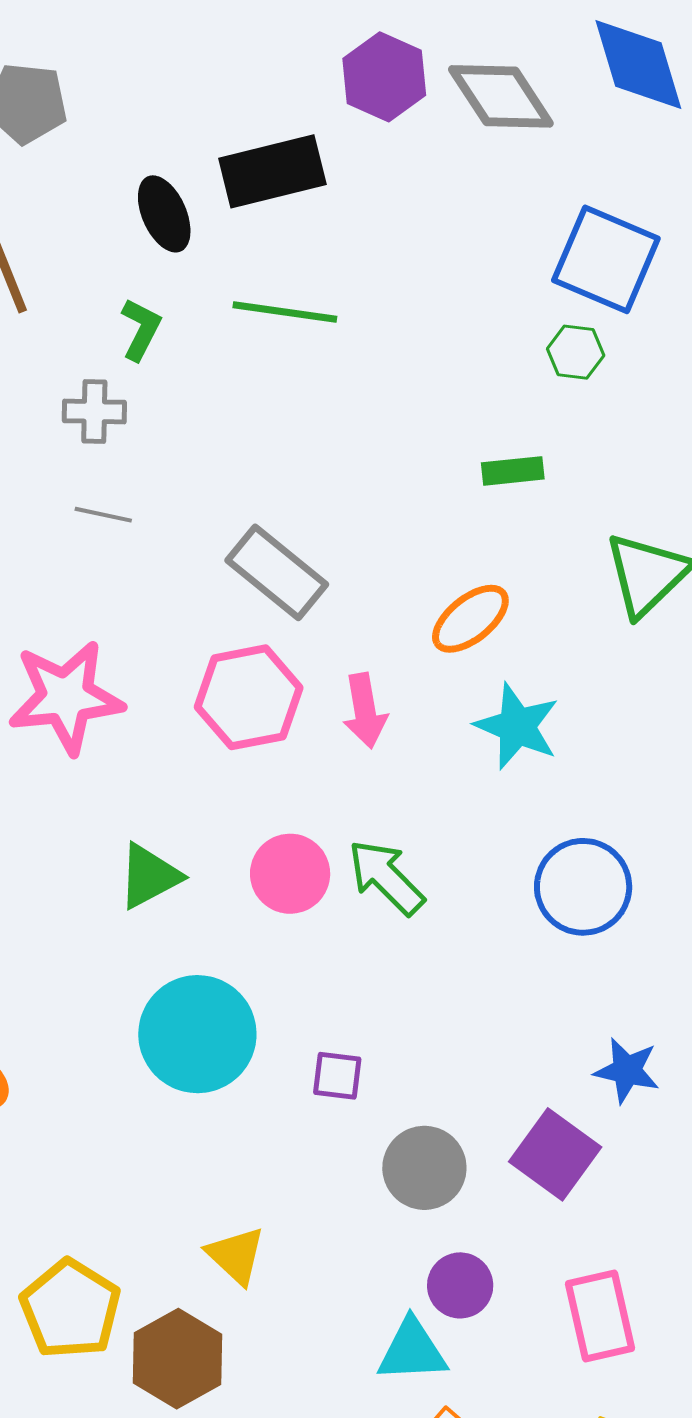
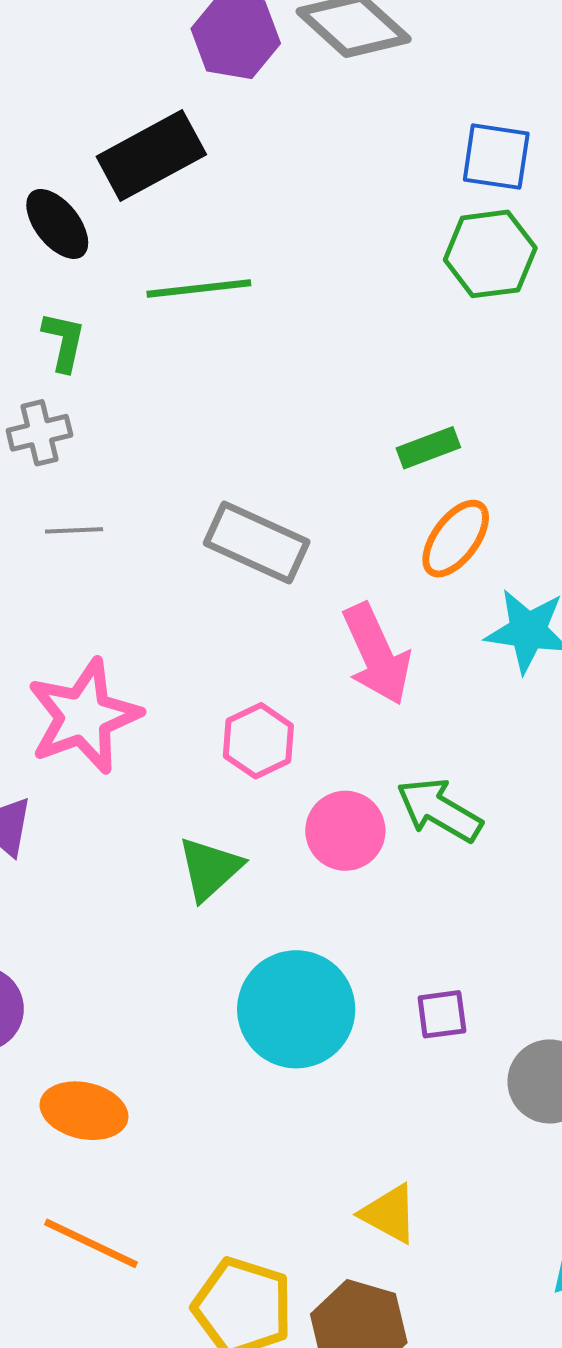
blue square: (606, 259) -> (496, 157), size x0.7
green hexagon: (576, 352) -> (490, 254), size x1.6
green rectangle: (513, 471) -> (428, 448), moved
pink hexagon: (249, 697) -> (258, 741), moved, size x0.7
pink arrow: (365, 711) -> (377, 654), size x1.4

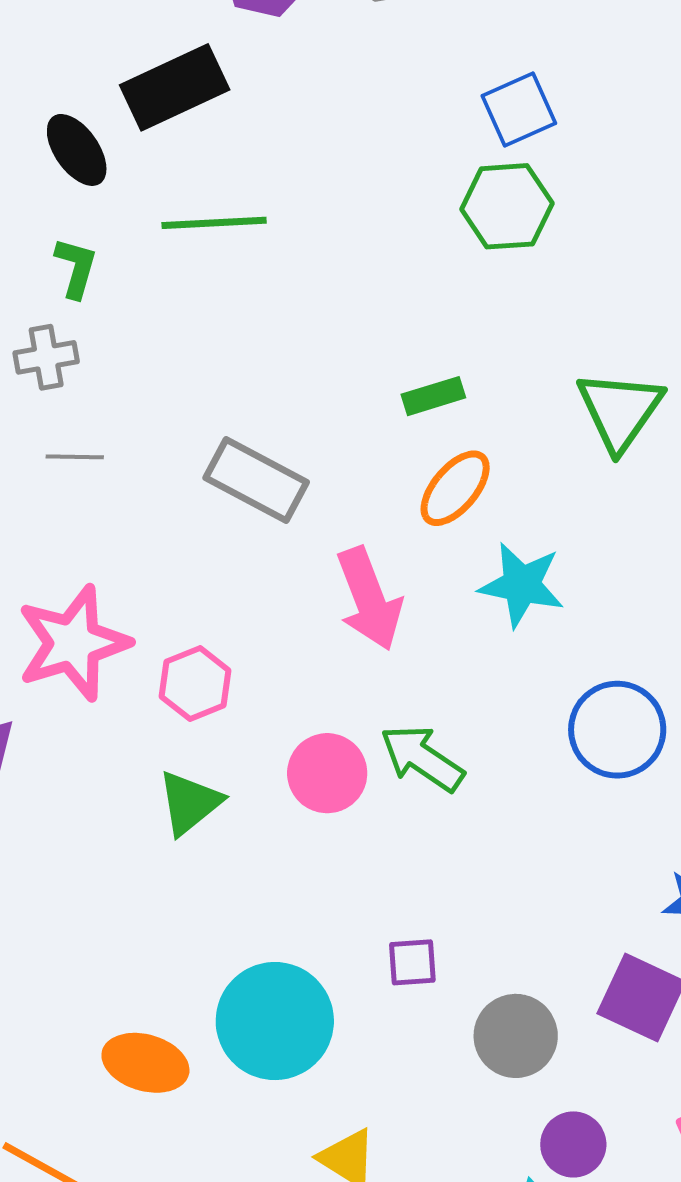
blue square: (496, 157) -> (519, 110), turned -36
pink hexagon: (258, 741) -> (195, 683), moved
cyan circle: (296, 1009) -> (275, 1021), moved
orange ellipse: (84, 1111) -> (145, 1063), moved

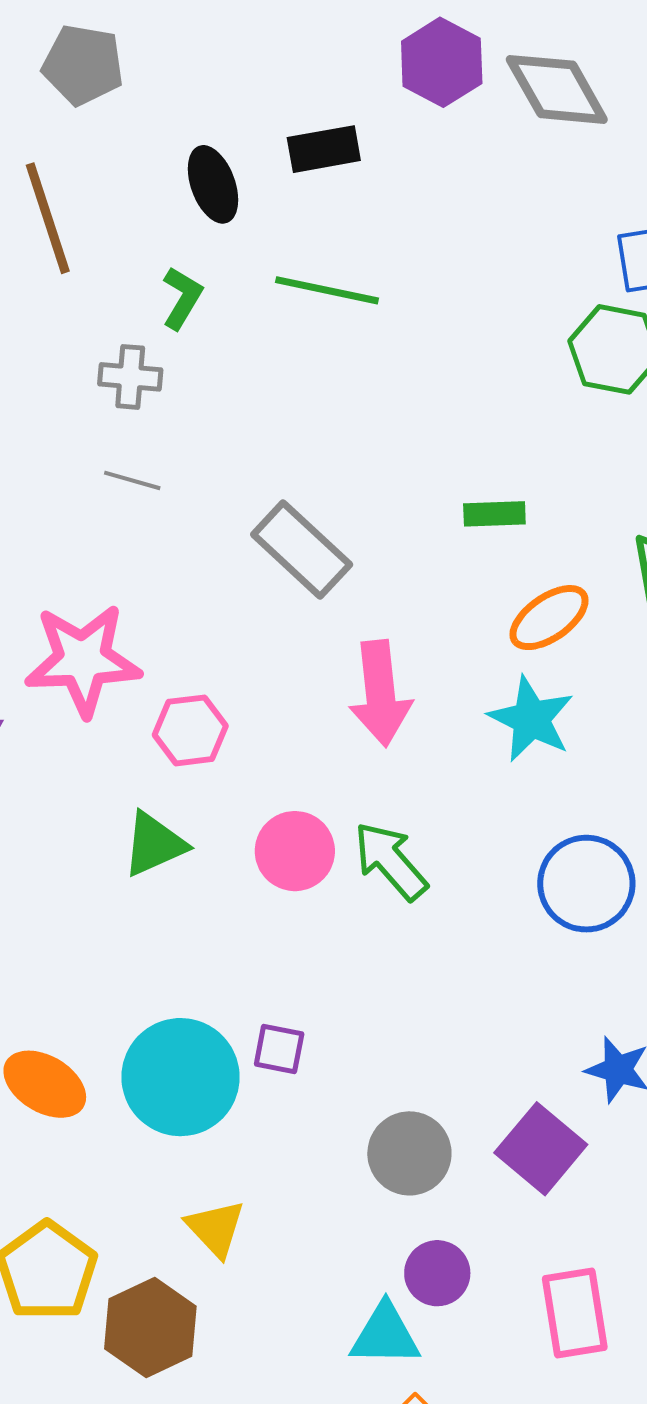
black rectangle: (175, 87) -> (324, 149), size x0.7
orange ellipse: (455, 488) -> (549, 618), moved
purple square: (412, 962) -> (279, 1049), moved

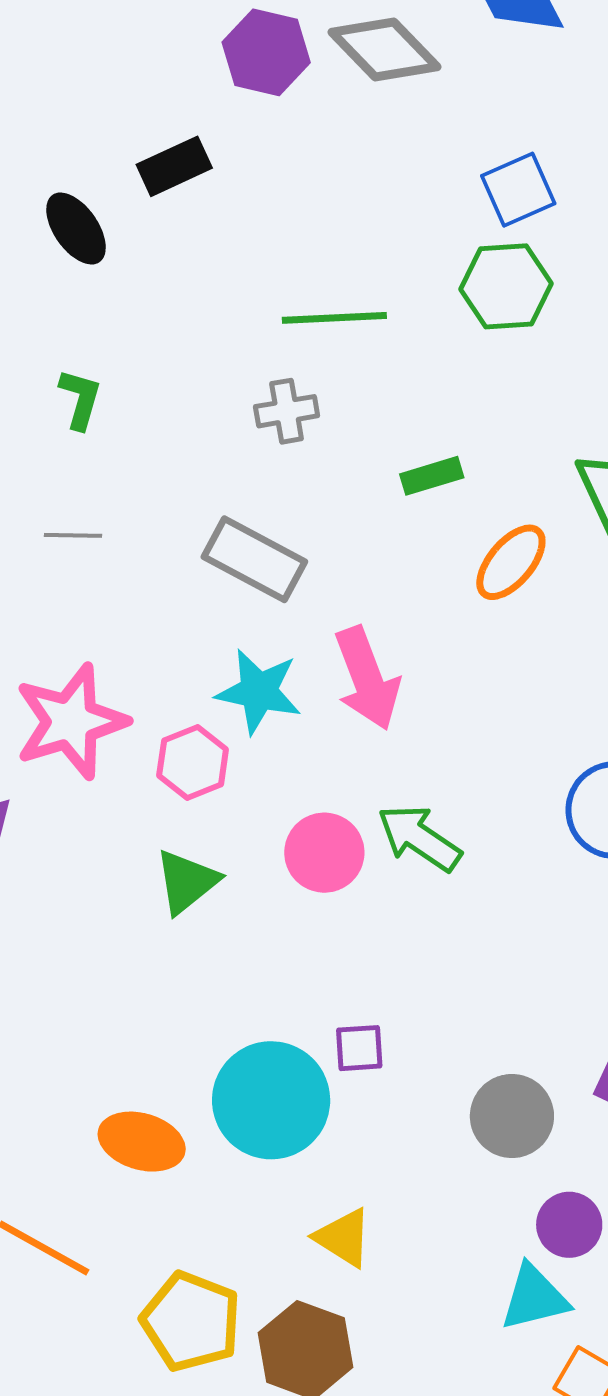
green line: (327, 290) -> (334, 318), moved
green L-shape: (182, 298) -> (80, 399), moved
gray cross: (130, 377) -> (287, 411), moved
cyan star: (531, 719) -> (259, 691), moved

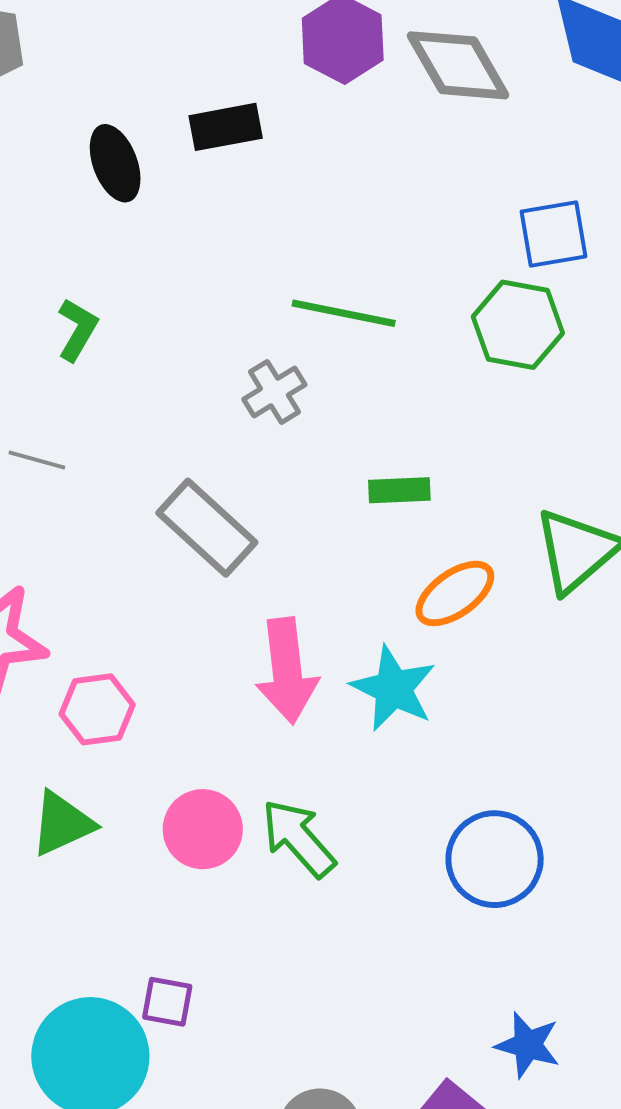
gray cross: (287, 411) -> (274, 392), turned -36
cyan star: (259, 691) -> (393, 689), moved
purple square: (359, 1048) -> (167, 1002), moved

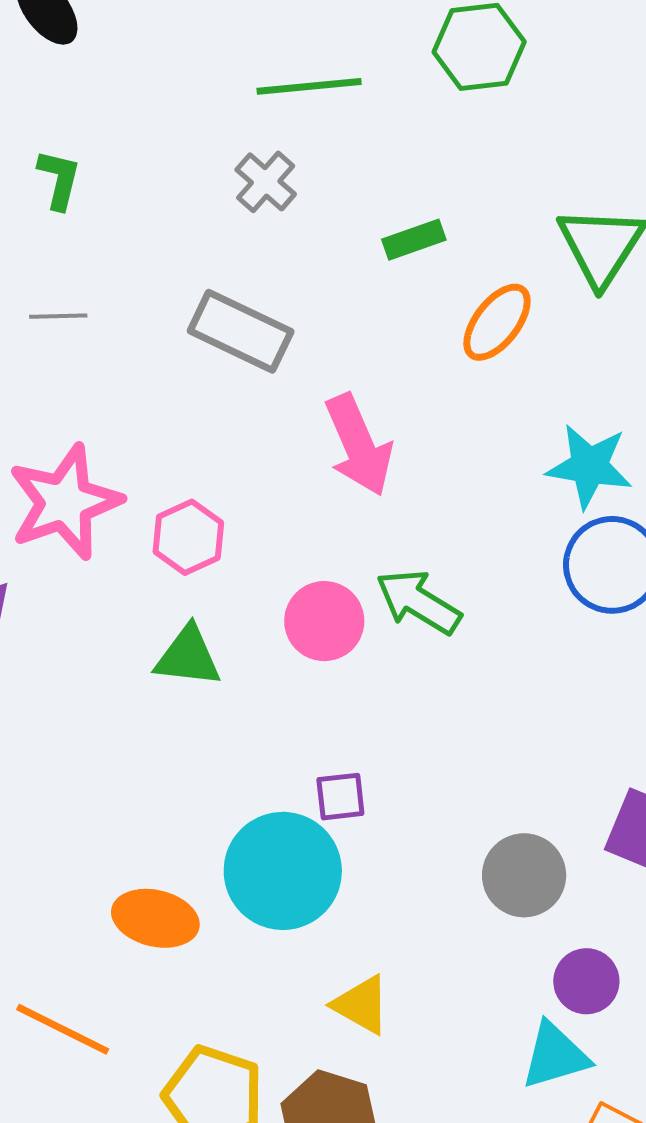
cyan star: (393, 689) -> (589, 466), moved
green triangle: (62, 824) -> (188, 657), turned 48

